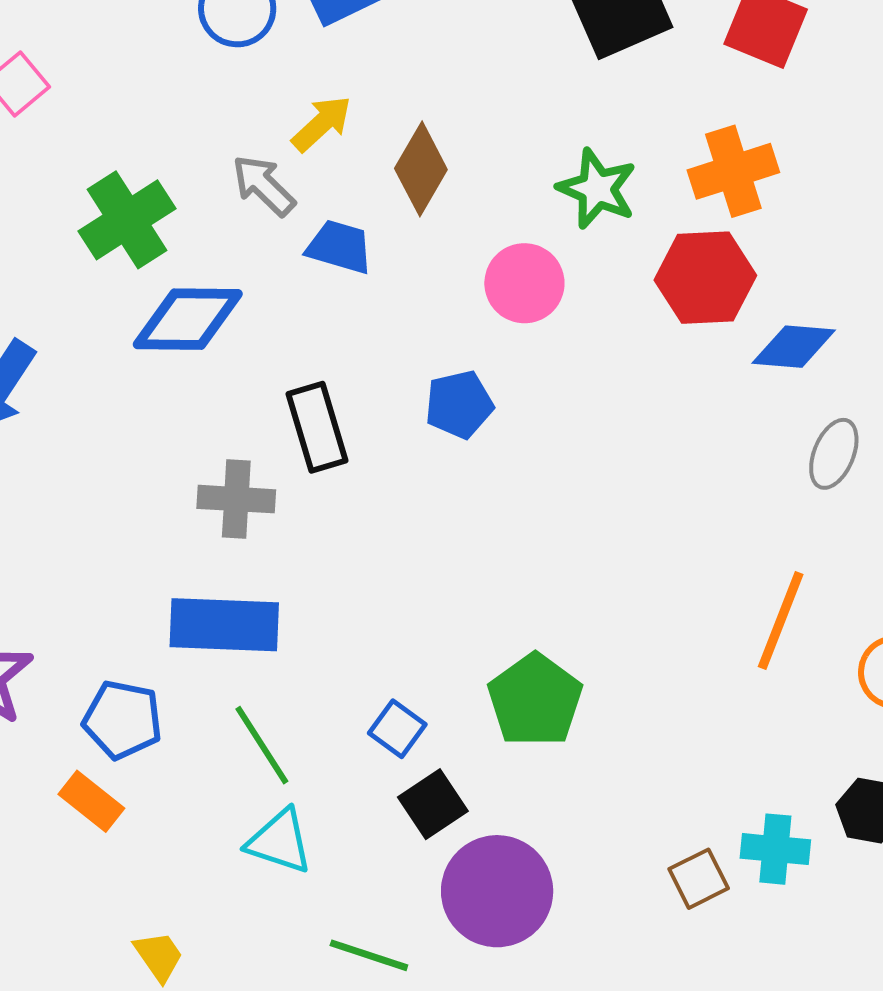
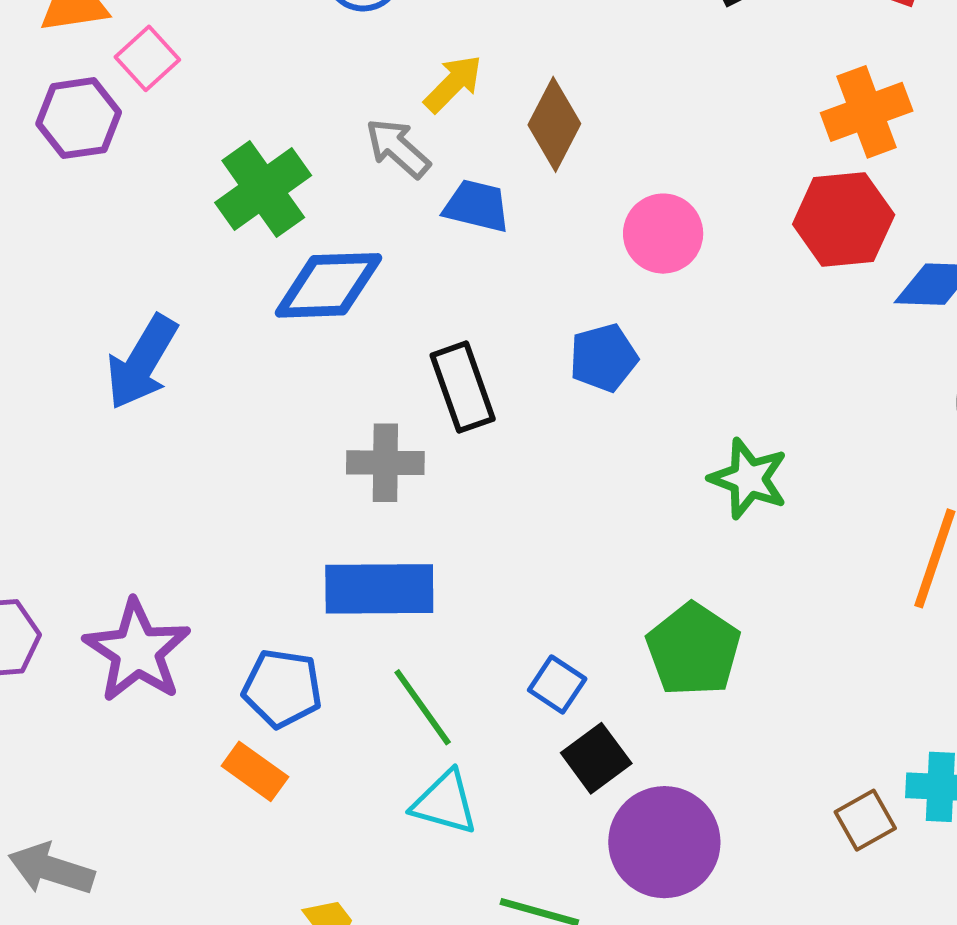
green star: (597, 189) -> (749, 479), moved

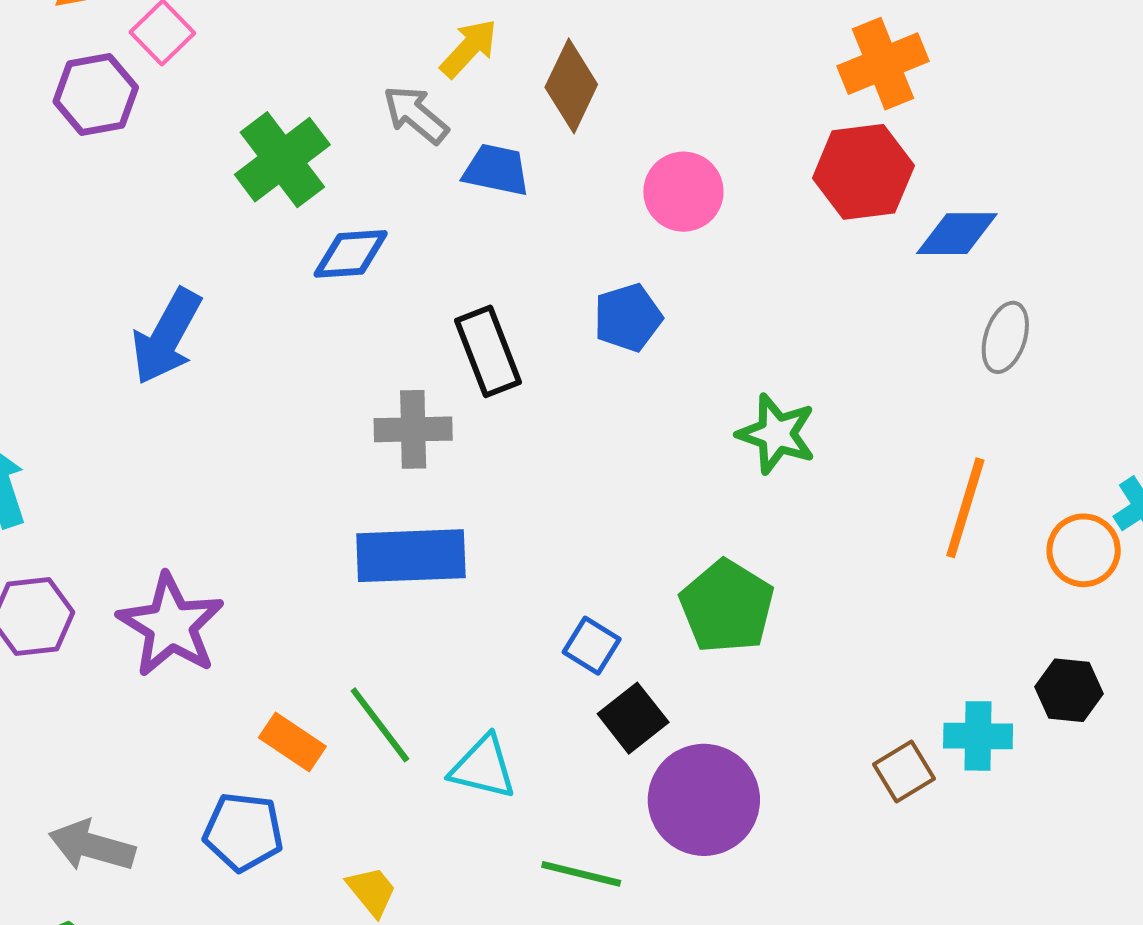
blue diamond: (328, 285) -> (351, 254), size x0.7
blue pentagon: (282, 688) -> (243, 832), moved
green line: (423, 707) -> (380, 725), moved

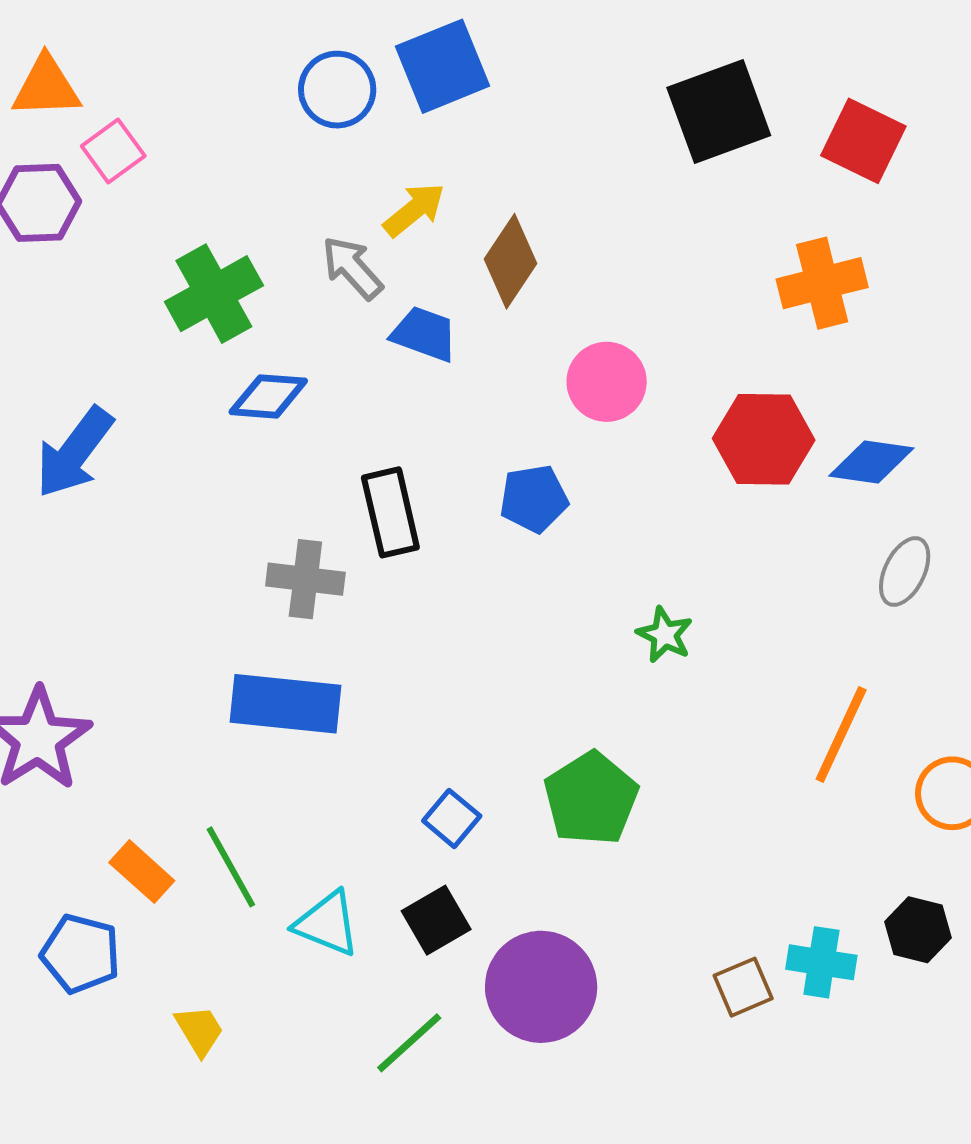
red hexagon: (863, 172) -> (764, 439), moved
green star: (777, 434) -> (665, 635), size x0.7
black square: (633, 718) -> (436, 920), moved
green line: (581, 874) -> (409, 1043), turned -64

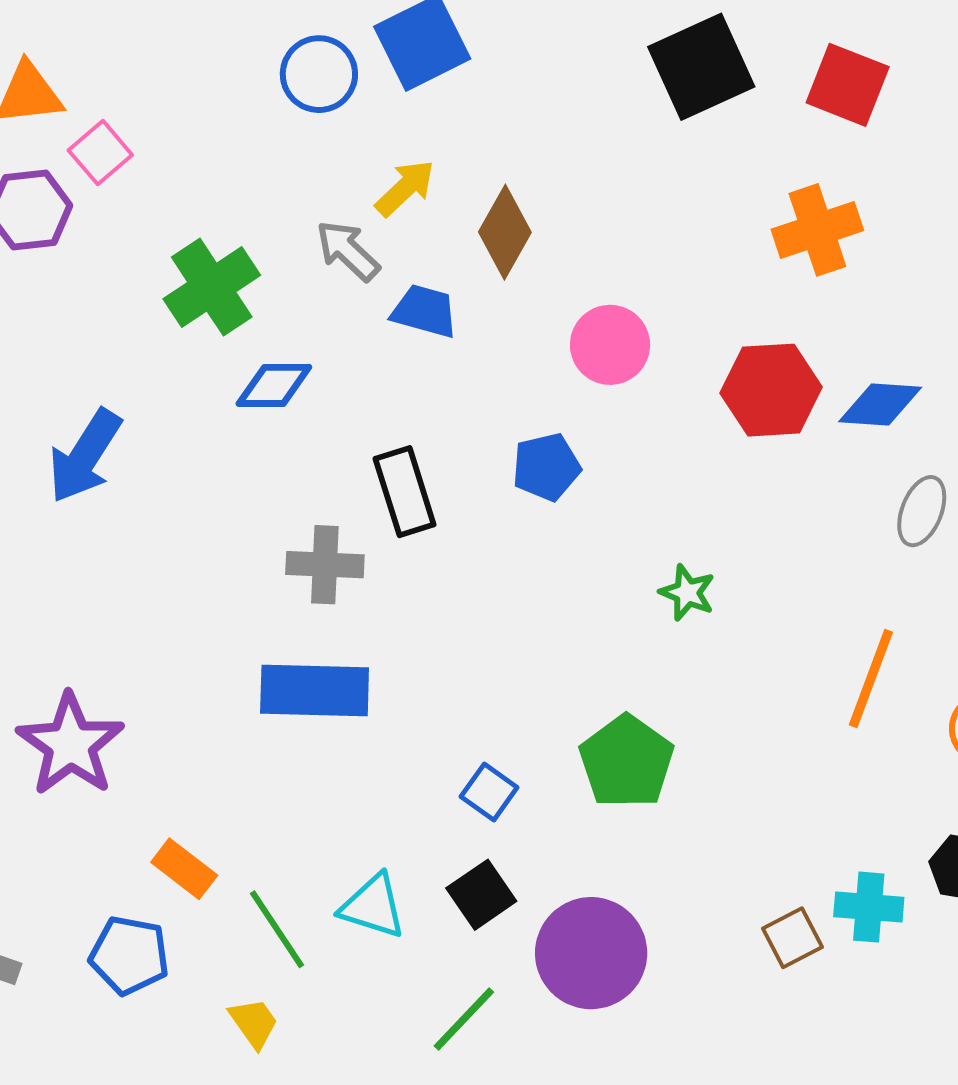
green line: (231, 867) -> (277, 929), moved

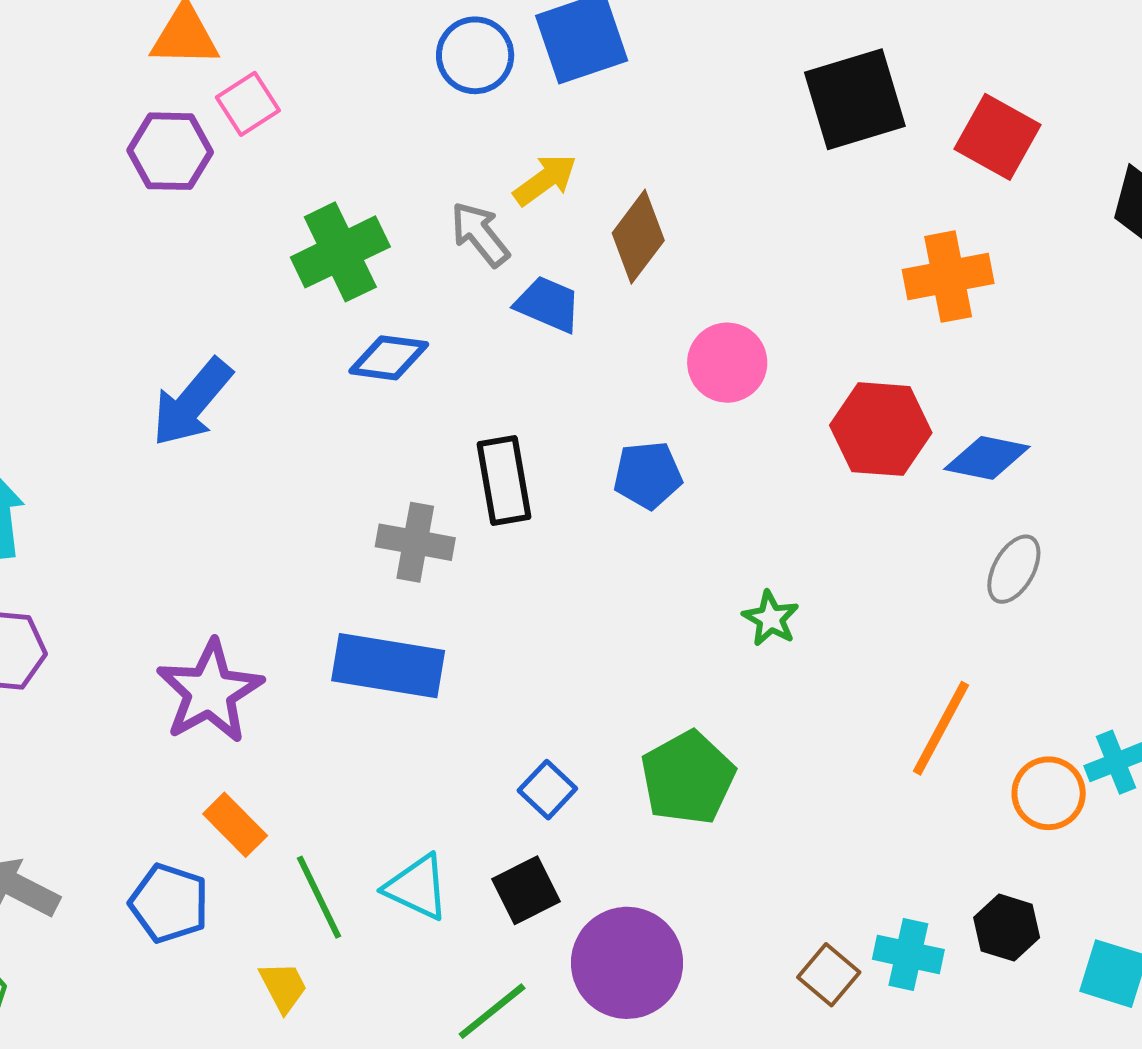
purple star: (70, 745) -> (210, 692), moved
brown square: (793, 938) -> (829, 975), turned -30

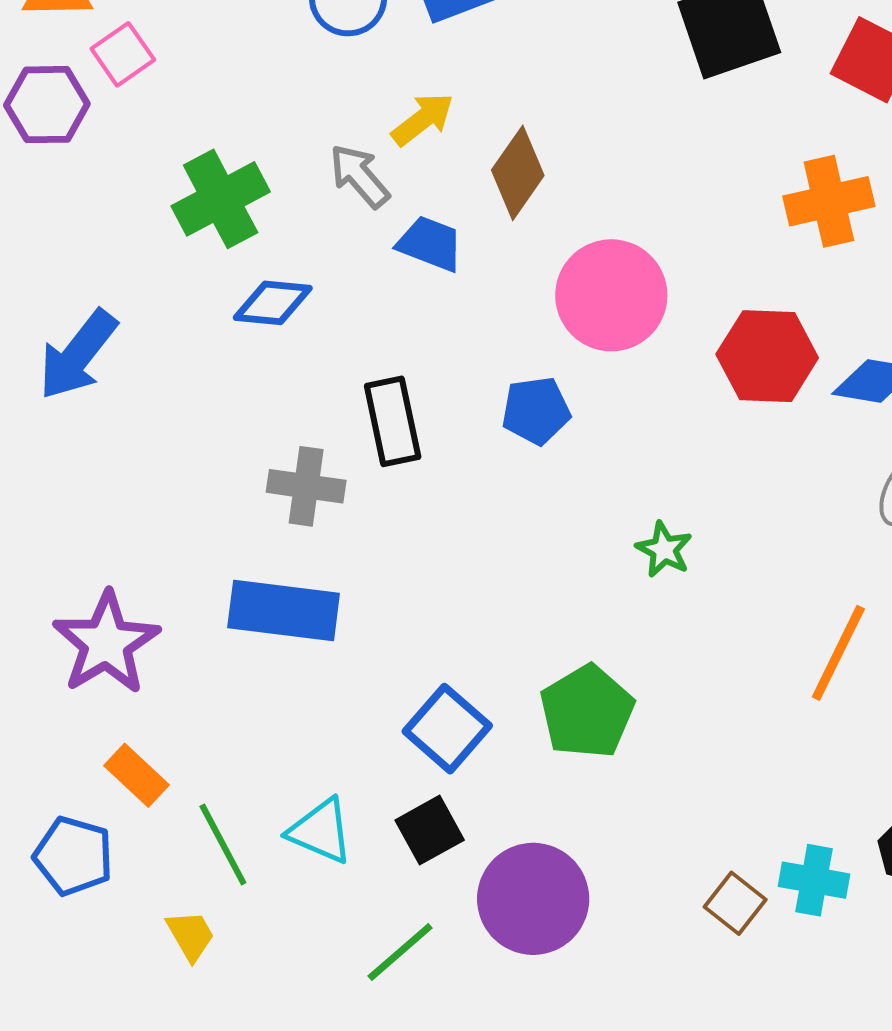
pink circle: (727, 363) -> (611, 295), size x1.4
blue square: (547, 790) -> (447, 729), size x1.5

